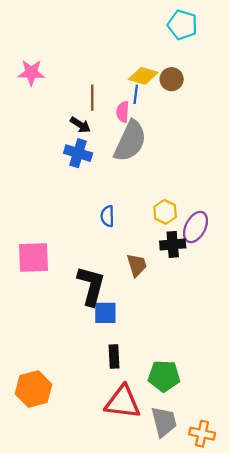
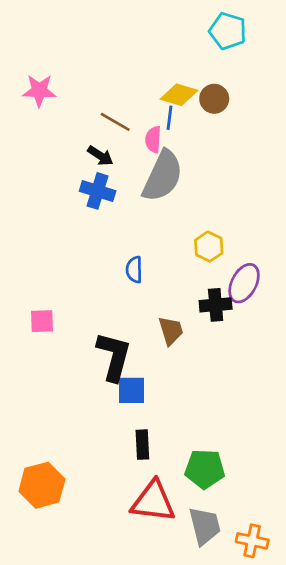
brown line: (92, 98) -> (115, 122), turned -60
yellow hexagon: (165, 212) -> (209, 247), moved
pink square: (33, 257) -> (42, 321), size x0.6

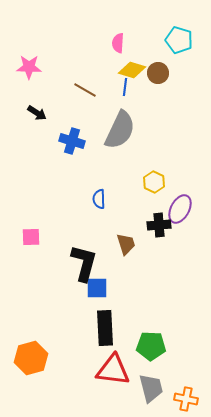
cyan pentagon: (228, 31) -> (179, 40), moved
pink semicircle: (153, 139) -> (118, 43), moved
black arrow: (100, 156) -> (37, 113), moved
black rectangle: (142, 445) -> (105, 328), size x1.6

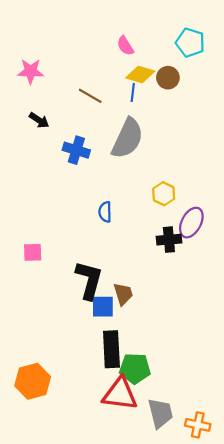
pink semicircle: (118, 43) -> (125, 46), turned -36
brown trapezoid: (126, 244) -> (123, 294), moved
green pentagon: (151, 346) -> (135, 368), moved

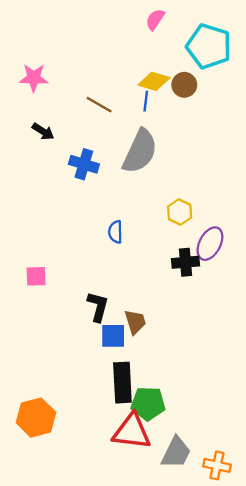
cyan pentagon: (190, 43) -> (209, 46), size x1.4
pink semicircle: (125, 46) -> (155, 19), moved, turned 66
black L-shape: (89, 280) -> (98, 307), size x0.7
gray trapezoid: (160, 413) -> (176, 453), turned 40

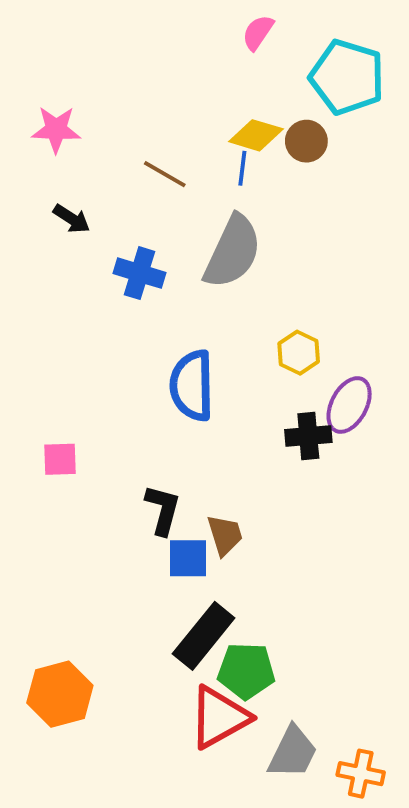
blue semicircle: (115, 232) -> (192, 386), size x1.8
black rectangle: (122, 383) -> (204, 636), turned 42
red triangle: (132, 432) -> (219, 717), turned -36

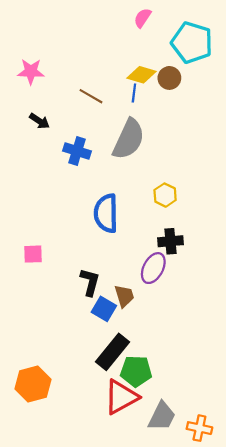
purple ellipse: (349, 405) -> (153, 268), moved
blue square: (188, 558) -> (104, 309), turned 30

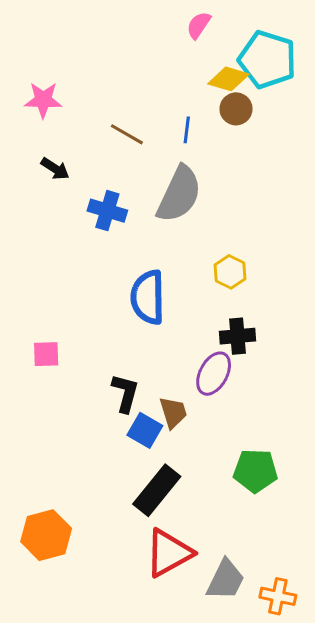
yellow diamond: (141, 75) -> (229, 79), moved
green pentagon: (136, 371) -> (255, 471), moved

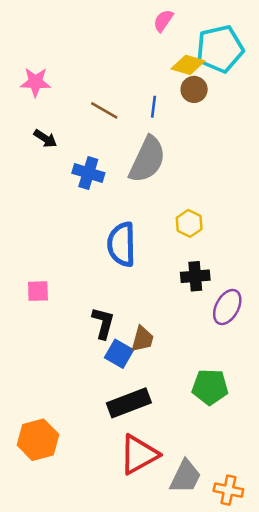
cyan pentagon: (267, 60) -> (220, 49), turned -30
purple ellipse: (214, 374) -> (227, 307), moved
brown trapezoid: (173, 412) -> (142, 339), turned 32
black rectangle: (157, 490) -> (129, 403), turned 30

